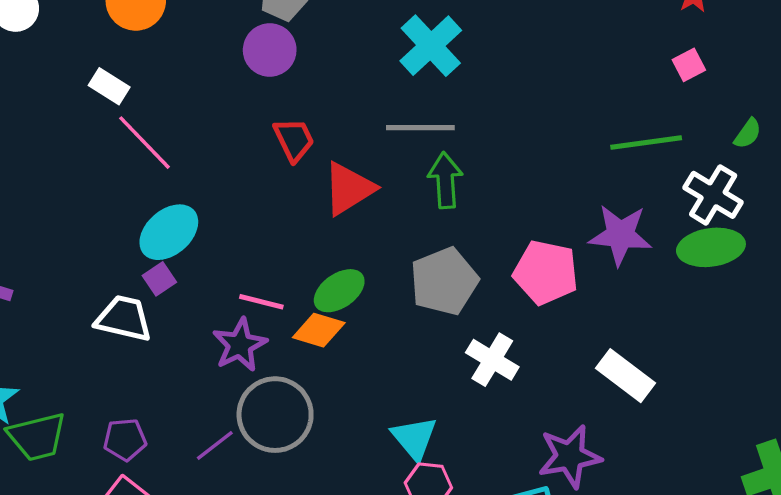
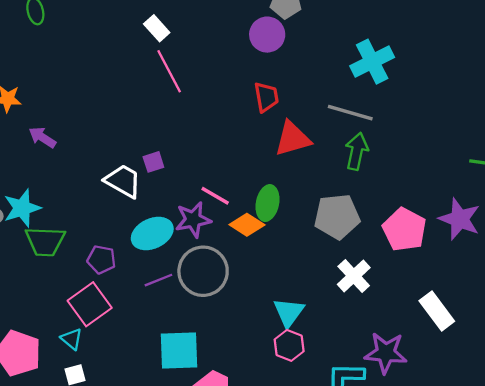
cyan ellipse: (169, 232) -> (152, 234), moved
green ellipse: (339, 291) -> (268, 203), turned -60

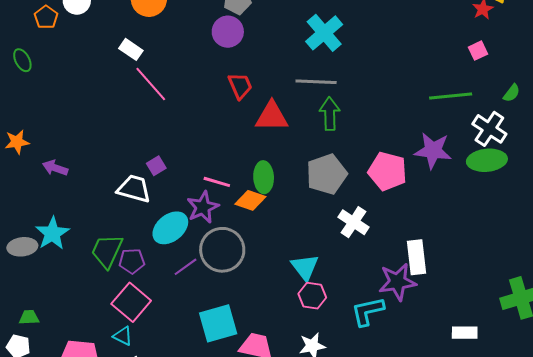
red triangle: (293, 139) -> (272, 116), turned 30
green trapezoid: (45, 241) -> (107, 251), moved, turned 126
white rectangle: (437, 311) -> (416, 257), moved, turned 44

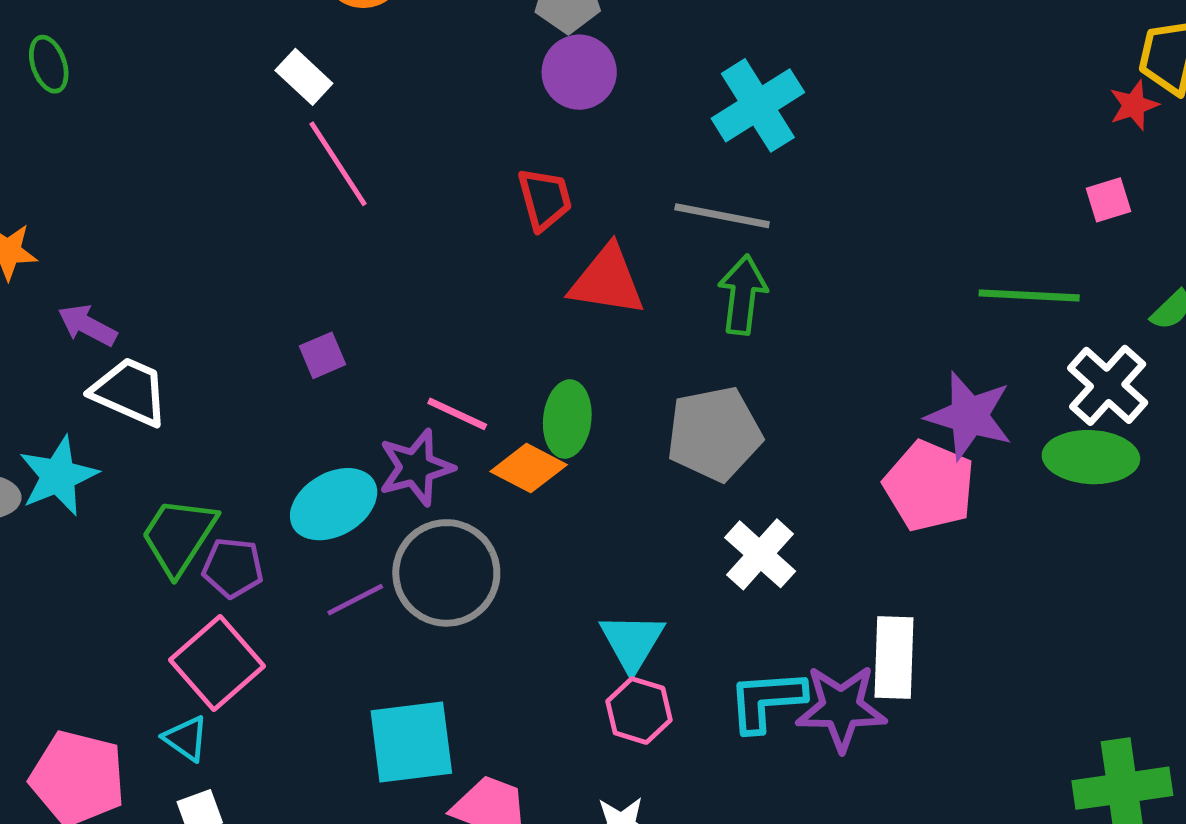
purple circle: (228, 32) -> (579, 72), moved
pink pentagon: (387, 171) -> (929, 486), moved
white trapezoid: (134, 189) -> (130, 392), moved
cyan L-shape: (368, 311) -> (767, 700), moved

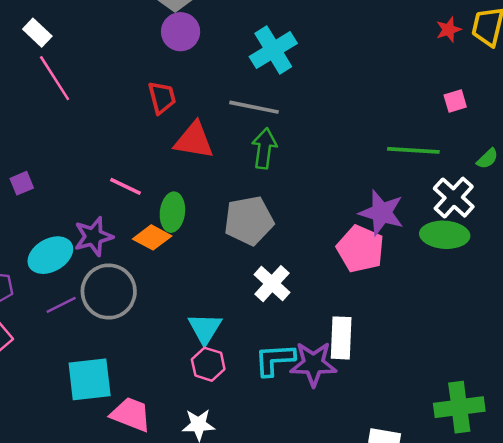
red star: (1134, 105) -> (449, 30), moved
purple square: (323, 355) -> (22, 183), moved
pink line: (457, 414) -> (126, 186), moved

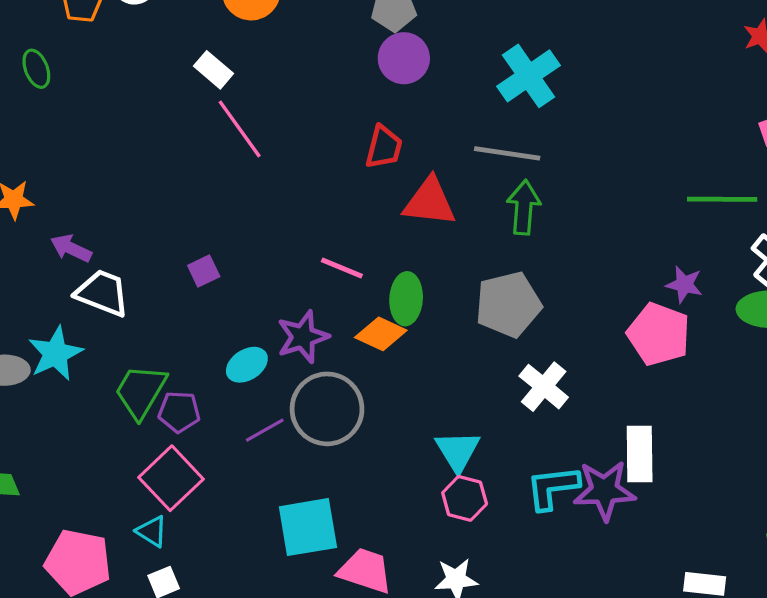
red trapezoid: (162, 98) -> (384, 147), turned 32
purple star: (382, 213) -> (684, 284), size x0.6
cyan ellipse: (50, 255) -> (247, 365), size x0.7

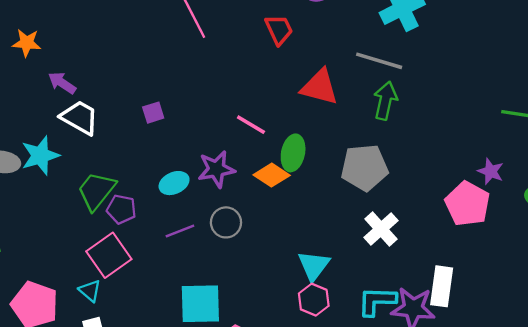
red trapezoid: (384, 147) -> (279, 30), moved, turned -48
gray circle: (327, 409) -> (226, 222), size x0.6

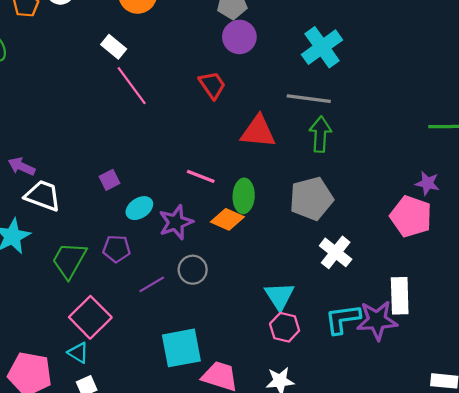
cyan ellipse: (174, 183) -> (139, 208), moved
purple pentagon: (121, 209) -> (117, 249), moved

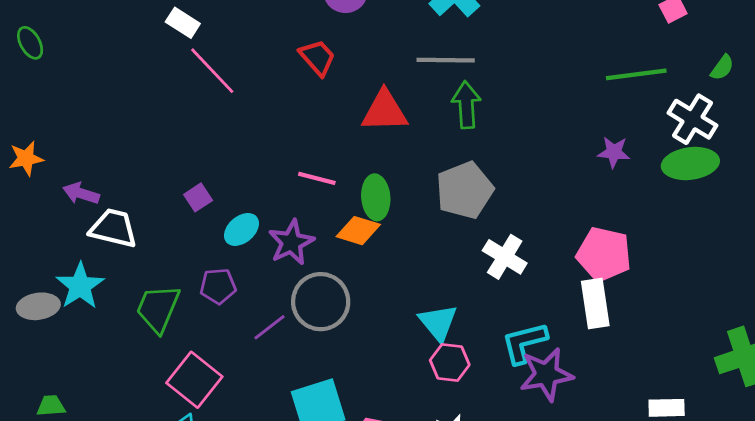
pink pentagon: (411, 216) -> (604, 254), moved
gray circle: (193, 270) -> (321, 302), size x1.5
purple star: (377, 320) -> (546, 374), moved

